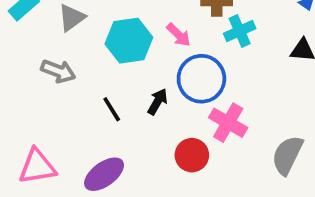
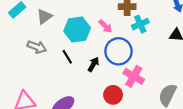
black line: (112, 109) -> (67, 57), moved

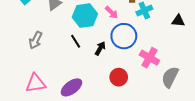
gray arrow: (37, 47) -> (36, 40), moved, turned 96
pink cross: (134, 76) -> (149, 58), moved

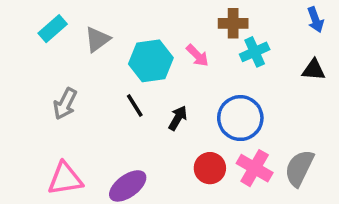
blue circle: (124, 36) -> (240, 118), moved
pink cross: (149, 58) -> (255, 168), moved

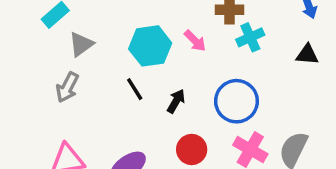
gray triangle: (97, 39) -> (81, 44), moved
red circle: (210, 168) -> (192, 150), moved

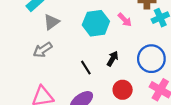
gray arrow: (67, 87) -> (43, 50), turned 30
black line: (135, 89) -> (86, 68), moved

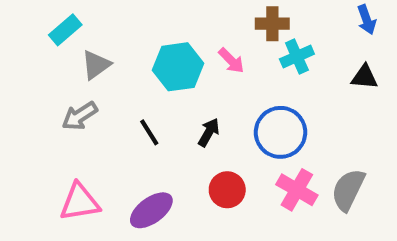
black line: (86, 68) -> (149, 132), moved

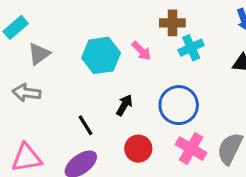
gray arrow: (80, 116) -> (27, 93), turned 40
black line: (149, 132) -> (86, 125), moved

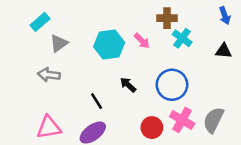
cyan cross: (191, 48) -> (182, 38), turned -30
black arrow: (124, 105) -> (128, 85), turned -78
red circle: (138, 149) -> (152, 128), moved

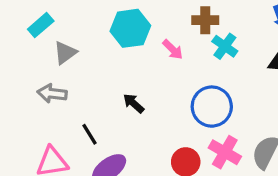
cyan hexagon: (109, 45) -> (130, 28), moved
black arrow: (128, 85) -> (134, 103), moved
black line: (97, 101) -> (90, 134), moved

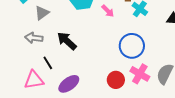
black arrow: (134, 103) -> (67, 41), moved, size x1.5
black line: (90, 134) -> (48, 63), moved

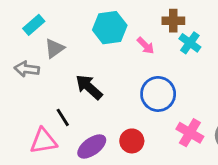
gray arrow: (34, 38) -> (27, 69), moved
blue circle: (132, 46) -> (158, 94), moved
red circle: (116, 80) -> (132, 141), moved

